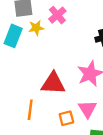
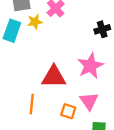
orange square: (66, 118) -> (68, 111), turned 35

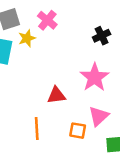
red triangle: (54, 77) -> (56, 95), size x0.7
pink triangle: (89, 101) -> (99, 116), turned 30

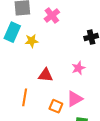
yellow star: (27, 38) -> (32, 41), moved
pink star: (95, 77) -> (78, 68), size x0.6

